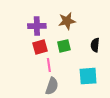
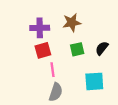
black semicircle: (95, 45) -> (102, 48), turned 32
green square: (64, 46) -> (77, 49), moved

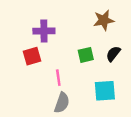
brown star: (72, 22) -> (104, 20), moved
red square: (43, 50) -> (32, 56), moved

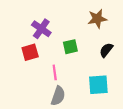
purple cross: (44, 31) -> (41, 29), turned 36
green square: (86, 55) -> (70, 47), moved

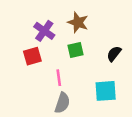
brown star: (97, 19) -> (78, 22), moved, turned 30

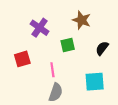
brown star: (78, 22) -> (82, 20), moved
red square: (32, 56) -> (22, 59), moved

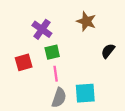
green square: (68, 45) -> (52, 52), moved
cyan square: (95, 82) -> (85, 93), moved

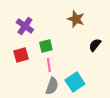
purple cross: (42, 29) -> (25, 26), moved
cyan square: (85, 93) -> (75, 82), turned -30

